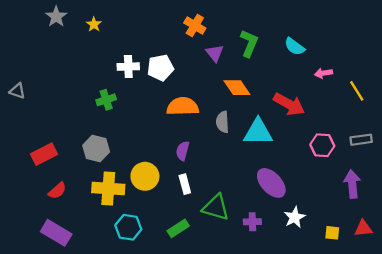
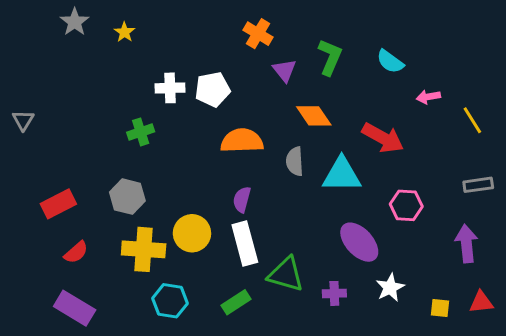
gray triangle: (17, 91) -> (23, 120), turned 42
pink hexagon: (322, 145) -> (406, 205), moved
white rectangle: (185, 184) -> (245, 244), size x1.6

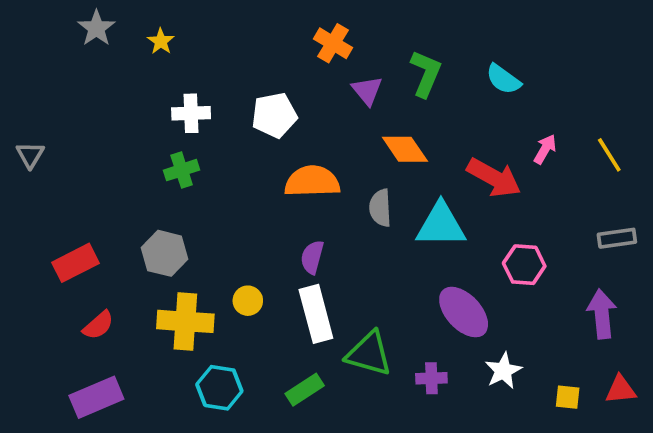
white cross: (170, 88) -> (191, 113), moved
pink arrow: (428, 97) -> (545, 149), moved, turned 130
yellow circle: (192, 233) -> (248, 301), size x0.6
purple rectangle: (75, 308) -> (96, 397), turned -54

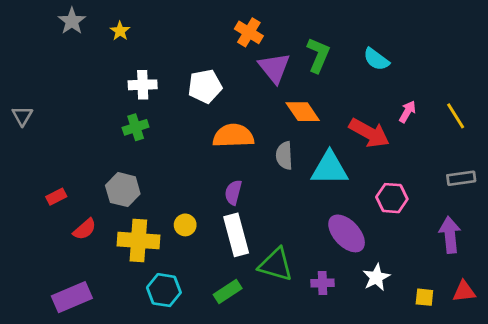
purple triangle: (367, 91) -> (274, 68), size x1.4
red rectangle: (76, 263) -> (56, 197), size x0.6
red semicircle: (98, 325) -> (85, 229), moved

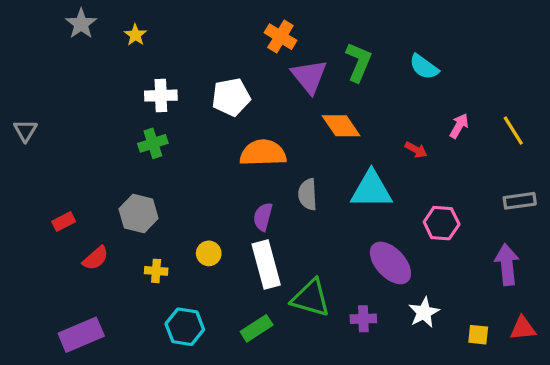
red arrow: (369, 133) -> (416, 150), size x0.5
gray semicircle: (284, 156) -> (308, 194), moved
yellow cross: (138, 241) -> (156, 271), size x0.5

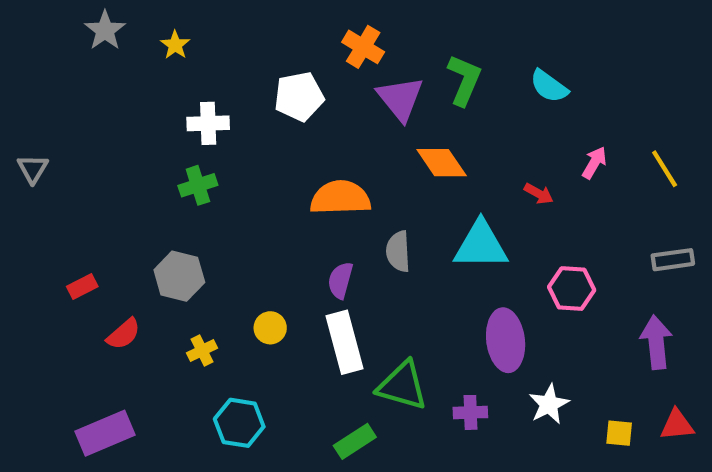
white pentagon: (231, 97) -> (299, 97), moved
purple ellipse: (390, 263) -> (506, 340), turned 36
yellow cross: (156, 271) -> (202, 351), turned -30
green rectangle: (257, 328) -> (355, 441), moved

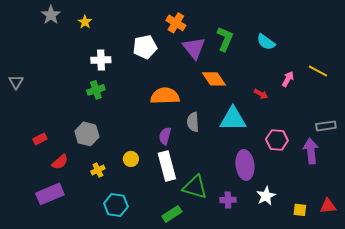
yellow line: (665, 169) -> (318, 71), moved, turned -30
purple arrow: (656, 342) -> (311, 151), moved
purple rectangle: (105, 433) -> (50, 194), moved

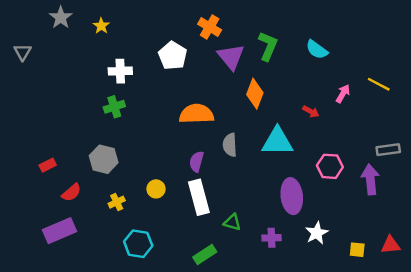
white pentagon: (145, 47) -> (173, 56), turned -30
orange diamond: (214, 79) -> (255, 94), turned 55
gray triangle: (16, 82) -> (23, 52), moved
green triangle: (195, 187) -> (232, 222), size x0.6

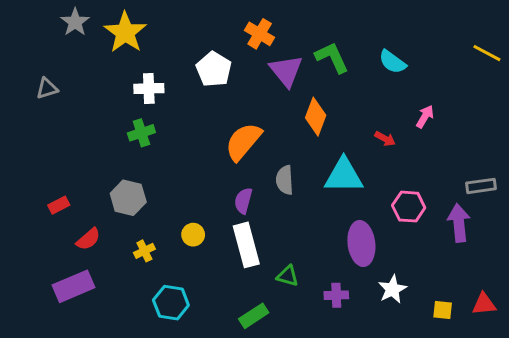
yellow star: (101, 26) -> (125, 32), size x2.0
green L-shape: (268, 46) -> (332, 57), turned -48
gray triangle: (23, 52) -> (47, 88), moved, turned 42
yellow line: (379, 84) -> (487, 53), moved
orange semicircle: (196, 114) -> (243, 142), turned -48

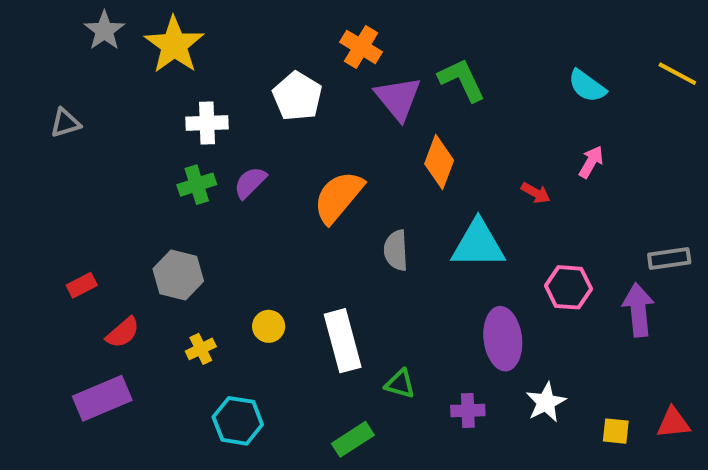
cyan semicircle: (392, 62) -> (587, 86), moved
purple semicircle: (243, 201) -> (250, 183), moved, turned 30

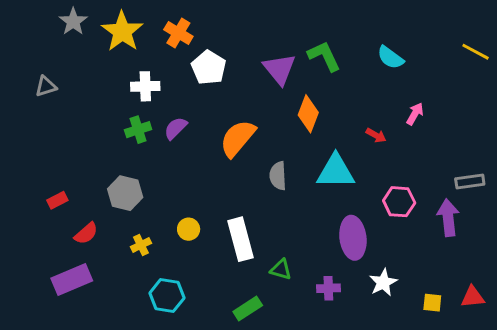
orange cross: (361, 47) -> (178, 33), moved
cyan semicircle: (587, 86) -> (390, 57), moved

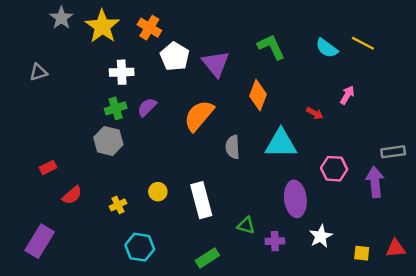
yellow line: (476, 52) -> (363, 43), moved
purple triangle: (279, 69) -> (216, 64), moved
gray hexagon: (125, 193) -> (108, 141), moved
green triangle: (281, 270) -> (246, 225), moved
purple rectangle: (72, 280) -> (40, 241), moved, turned -36

